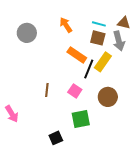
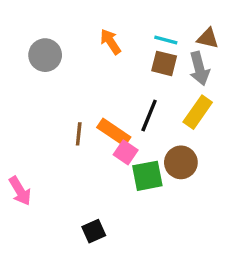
orange rectangle: (77, 55) -> (114, 132), moved
yellow rectangle: (103, 62) -> (198, 112), moved
brown line: (47, 90) -> (79, 134), moved
green square: (81, 119) -> (147, 176), moved

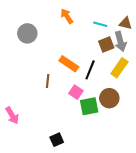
orange arrow: (111, 42) -> (67, 16), moved
brown square: (164, 63) -> (106, 45), moved, turned -35
orange rectangle: (114, 132) -> (69, 64), moved

